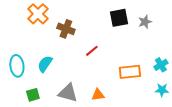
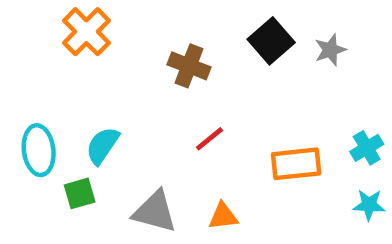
black square: (119, 18) -> (271, 41), turned -30
brown cross: (66, 29) -> (189, 66), moved
red line: (92, 51) -> (210, 139), moved
green square: (33, 95) -> (80, 193), moved

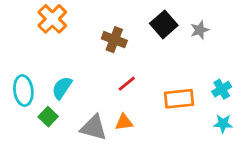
green square: (80, 193) -> (48, 117), turned -30
orange triangle: (223, 216) -> (124, 122), moved

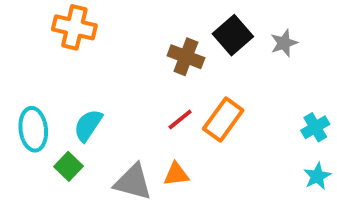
orange cross: (52, 19) -> (74, 27), turned -32
brown cross: (114, 40) -> (186, 57), moved
orange rectangle: (179, 99) -> (223, 119), moved, turned -48
cyan star: (223, 124) -> (317, 176), turned -30

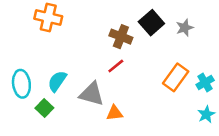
red line: (180, 119) -> (116, 66), moved
orange rectangle: (223, 119) -> (176, 77), moved
gray triangle: (133, 182) -> (92, 94), moved

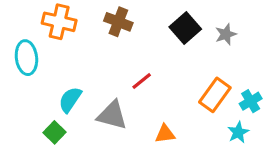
brown cross: (121, 37) -> (118, 22), moved
cyan ellipse: (21, 84) -> (26, 58), moved
orange triangle: (115, 113) -> (165, 134), moved
cyan star: (206, 114) -> (238, 132), moved

